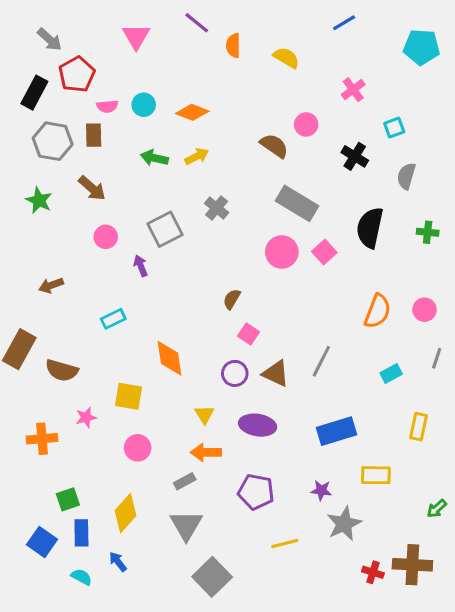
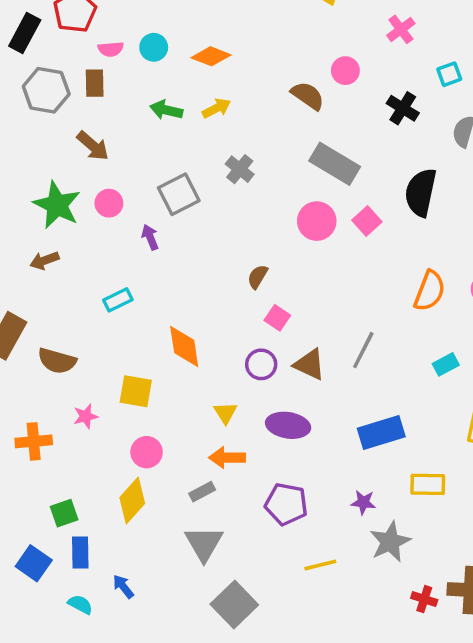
green star: (39, 200) -> (57, 205), moved, size x1.5
yellow diamond: (125, 513) -> (132, 501), moved

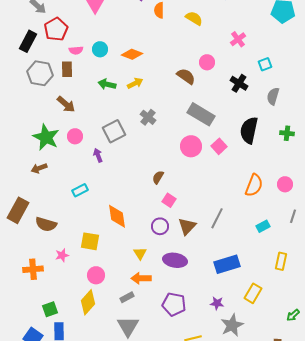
brown triangle: (310, 364) -> (187, 226), turned 48
yellow rectangle: (428, 484) -> (253, 293), turned -60

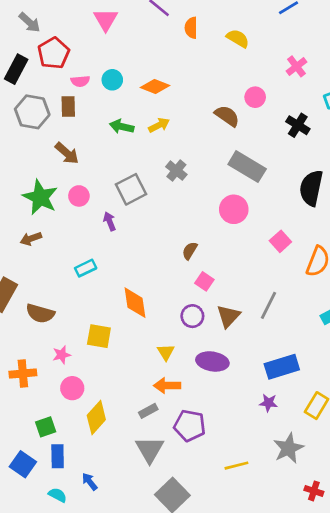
pink square: (219, 146) -> (280, 241), moved
pink circle: (96, 275) -> (72, 388), moved
purple star: (217, 303) -> (268, 403), moved
purple pentagon: (174, 304) -> (190, 426), moved

